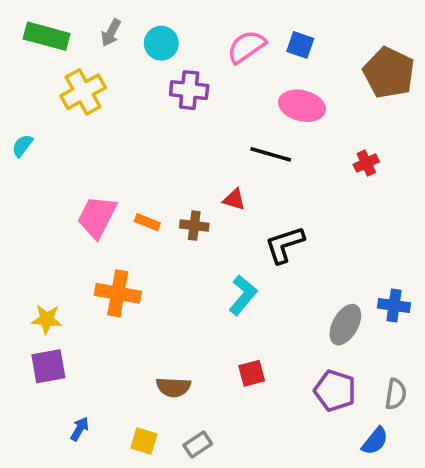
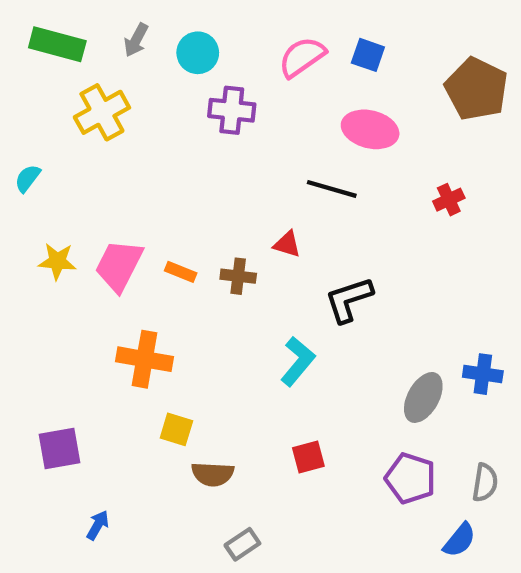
yellow star: (47, 319) -> (57, 261), moved
yellow square: (144, 441) -> (176, 429), moved

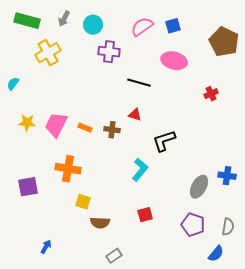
blue square: (368, 55) -> (173, 26), turned -35
black line: (332, 189) -> (139, 83), moved
purple square: (59, 449) -> (28, 187), moved

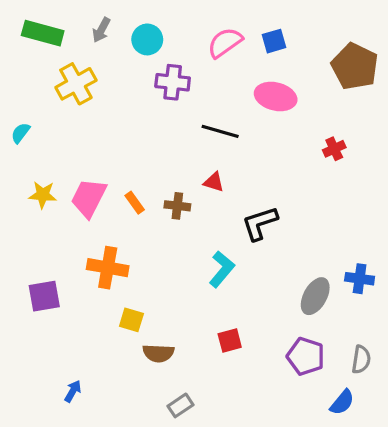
orange rectangle: (85, 128) -> (135, 203), turned 32

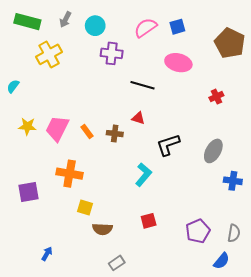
gray ellipse: (315, 296) -> (213, 151), moved
purple pentagon: (306, 356) -> (198, 231), turned 30

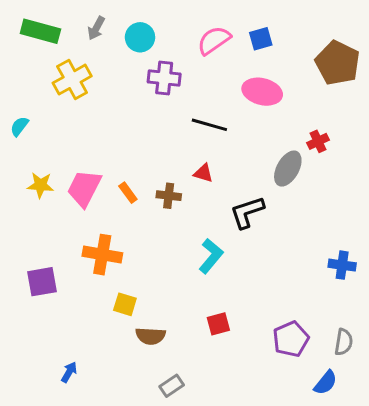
gray ellipse: (213, 151) -> (288, 169), moved

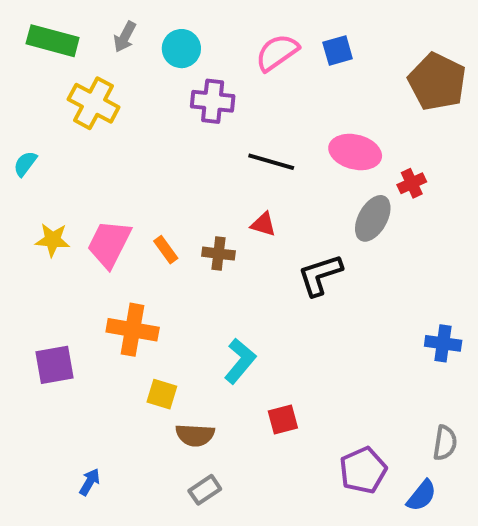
yellow cross: (72, 80) -> (94, 103), turned -33
pink ellipse: (262, 92) -> (355, 152), moved
cyan L-shape: (211, 256) -> (240, 361), moved
purple pentagon: (291, 339) -> (363, 470), moved
gray rectangle: (172, 386) -> (205, 490), moved

